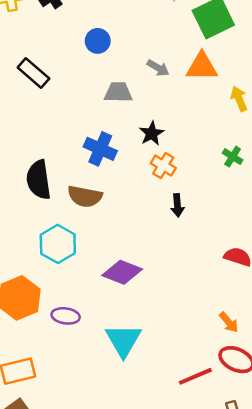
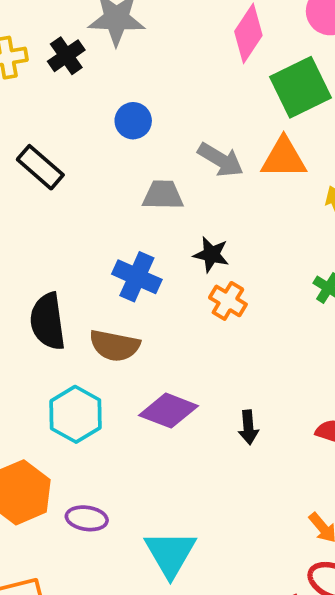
gray arrow: (158, 68) -> (221, 160), size x1.4
black star: (152, 133) -> (211, 255), turned -30
black arrow: (177, 205) -> (248, 427), moved
purple diamond: (122, 272) -> (168, 411), moved

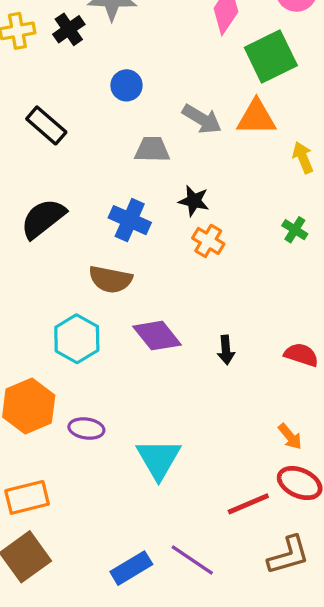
black semicircle: (48, 321) -> (43, 218), moved, turned 60
purple diamond: (168, 411) -> (157, 336), turned 30

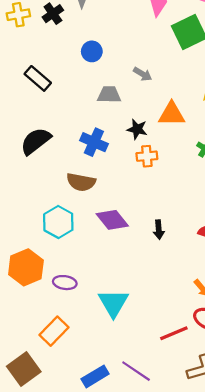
orange triangle: (256, 117) -> (172, 114), moved
gray arrow: (202, 119) -> (143, 74), size x0.7
orange cross: (208, 241) -> (147, 156), turned -36
orange rectangle: (27, 497) -> (54, 331), moved, turned -32

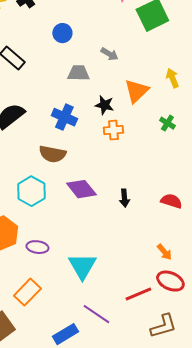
orange triangle: (172, 114) -> (136, 91), turned -44
purple line: (136, 371) -> (96, 314), moved

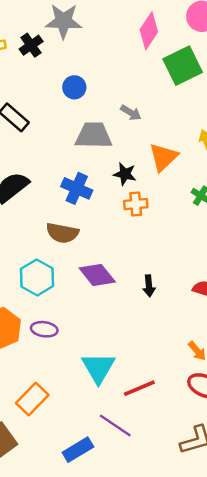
gray trapezoid: (78, 73) -> (94, 135), size x1.4
purple ellipse: (37, 247) -> (44, 329), moved
red line: (138, 294) -> (139, 388), moved

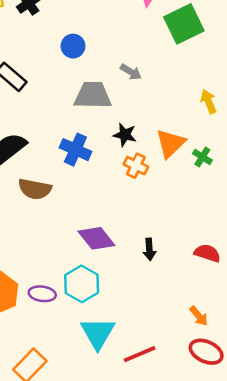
orange triangle: (163, 157) -> (170, 143), moved
orange cross: (136, 204) -> (136, 166), turned 30
brown semicircle: (62, 233) -> (35, 189), moved
cyan hexagon: (37, 277) -> (82, 284), moved

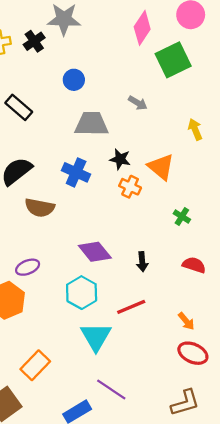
gray arrow: (131, 72) -> (138, 103), moved
orange triangle: (170, 143) -> (161, 167), turned -36
green cross: (202, 157) -> (182, 216), moved
purple ellipse: (42, 294) -> (28, 267), moved, turned -30
red line: (140, 354) -> (131, 307), moved

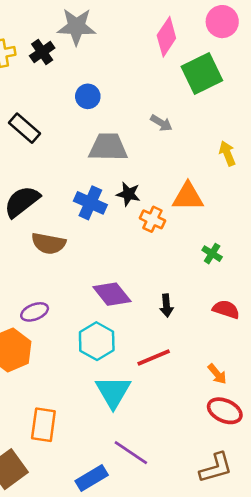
black star: (120, 159) -> (128, 194), moved
orange triangle: (161, 167) -> (188, 197), turned -40
orange rectangle: (35, 365) -> (43, 425), turned -36

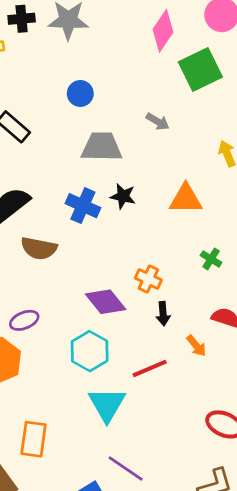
black cross: (42, 52) -> (22, 19), moved, turned 30
orange cross: (152, 219) -> (148, 279), moved
orange arrow: (217, 374) -> (196, 346), moved

